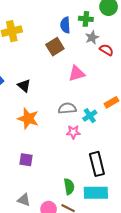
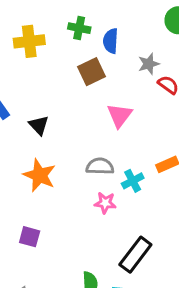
green cross: (86, 19) -> (79, 28), moved
pink triangle: (77, 73) -> (120, 115), turned -42
black rectangle: (97, 164) -> (135, 255), turned 45

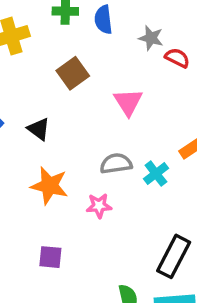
gray star: (149, 64) -> (151, 38), turned -30
brown square: (92, 72) -> (73, 73), moved
pink star: (105, 203) -> (99, 206), moved

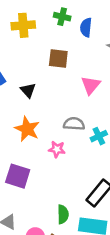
brown square: (73, 73) -> (58, 58), turned 30
purple square: (50, 257) -> (18, 176), size x1.5

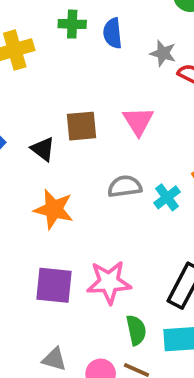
brown square: (58, 58) -> (81, 126), moved
pink star: (57, 149) -> (109, 282), moved, size x1.6

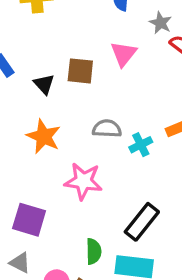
pink triangle: (138, 121) -> (124, 54), moved
pink star: (109, 282) -> (83, 181), moved
purple square: (54, 285) -> (29, 220), moved

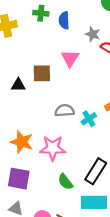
black triangle: (44, 84) -> (18, 85), turned -40
orange star: (44, 136) -> (22, 142), moved
green semicircle: (94, 251) -> (65, 182), moved, turned 150

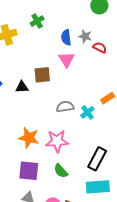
green cross: (41, 13) -> (37, 21), turned -32
blue semicircle: (64, 20) -> (66, 37), moved
green semicircle: (65, 182) -> (61, 171), moved

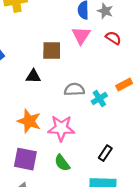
red semicircle: (100, 47) -> (113, 38), moved
black triangle: (22, 87) -> (33, 76), moved
black rectangle: (97, 159) -> (105, 153), size x0.6

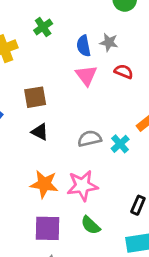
brown square: (52, 50) -> (35, 97), moved
black triangle: (33, 76) -> (40, 132), turned 35

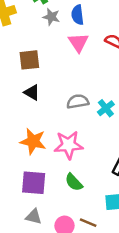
gray star: (109, 42) -> (51, 17), moved

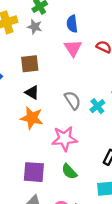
gray star: (51, 17) -> (35, 27), moved
gray semicircle: (78, 102) -> (73, 100), turned 66
orange star: (33, 141) -> (32, 118), moved

